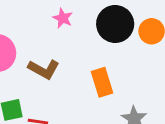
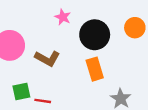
black circle: (115, 24) -> (95, 35), moved

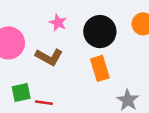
pink star: (63, 17) -> (58, 23), moved

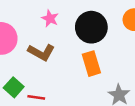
green square: (21, 92) -> (14, 87), turned -36

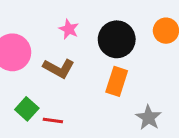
orange rectangle: (91, 64) -> (117, 81), turned 35

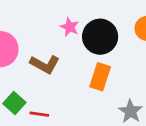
pink star: (69, 29) -> (70, 27), moved

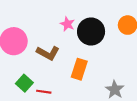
orange rectangle: (100, 77) -> (79, 69), moved

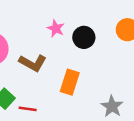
black circle: (91, 31) -> (84, 37), size x0.7

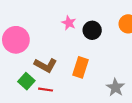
brown L-shape: (33, 63) -> (46, 65), moved

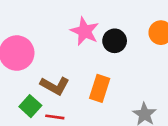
pink star: (69, 23) -> (85, 31), size x1.5

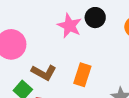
black circle: (115, 41) -> (95, 18), moved

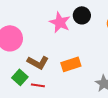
orange rectangle: (82, 75) -> (71, 64), turned 54

